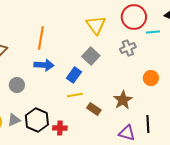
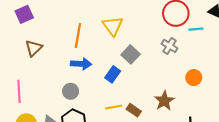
yellow triangle: (96, 25) -> (113, 26), moved
gray cross: (128, 48) -> (170, 46), turned -35
gray circle: (17, 85) -> (71, 91), moved
yellow line: (75, 95) -> (114, 107), moved

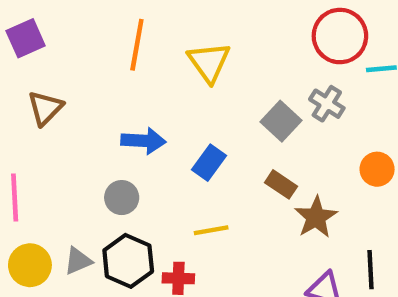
orange line: (78, 35) -> (137, 45), moved
gray square: (131, 54) -> (281, 121), moved
brown rectangle: (134, 110) -> (281, 184), moved

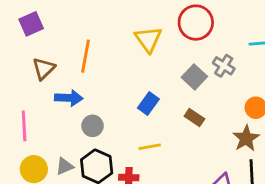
red circle: (340, 36) -> (196, 23), moved
orange line: (137, 45) -> (85, 56), moved
blue arrow: (143, 141) -> (69, 98), moved
brown star: (316, 217) -> (246, 138), moved

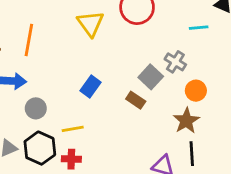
gray cross: (224, 66) -> (175, 62), moved
gray square: (194, 77) -> (151, 77), moved
yellow line: (150, 147) -> (73, 129), moved

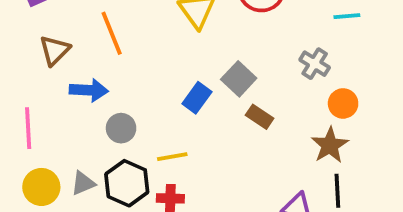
orange line: (29, 40) -> (112, 33), turned -32
gray square: (151, 77) -> (239, 79), moved

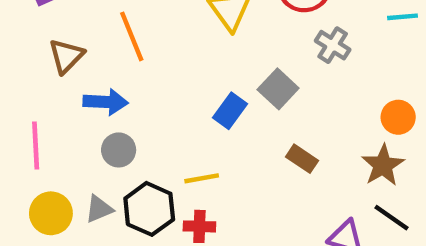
gray cross: (315, 64) -> (333, 45), moved
brown rectangle: (260, 117) -> (302, 159), moved
gray circle: (121, 128) -> (119, 150), moved
black line: (337, 191) -> (392, 218), turned -52

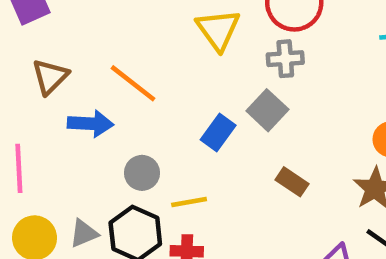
orange line: (132, 36) -> (133, 83), moved, turned -30
gray cross: (333, 45) -> (285, 59), moved, turned -36
gray circle: (119, 150) -> (142, 173), moved

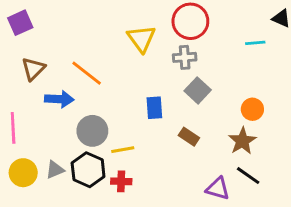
gray square: (267, 110) -> (198, 90), moved
blue rectangle: (218, 133) -> (154, 108), moved, turned -40
gray circle: (142, 173) -> (92, 131), size x1.4

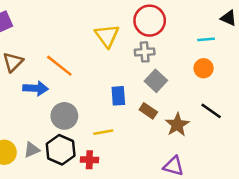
orange circle: (252, 109) -> (204, 68), moved
brown rectangle: (189, 137) -> (148, 111), moved
brown star: (242, 141) -> (177, 125), moved
yellow line: (123, 150) -> (103, 132), moved
black line: (248, 176) -> (211, 111), moved

